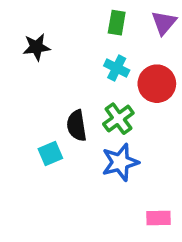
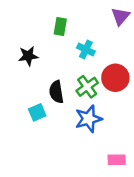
green rectangle: (117, 23) -> (60, 26), moved
black star: (36, 47) -> (28, 56), moved
red circle: (157, 84) -> (115, 78), moved

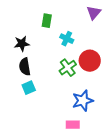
black semicircle: (56, 92) -> (25, 67), moved
blue star: (88, 119) -> (83, 101), moved
pink rectangle: (117, 160) -> (73, 125), moved

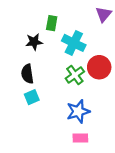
cyan cross: (67, 39) -> (74, 43), size x1.5
black star: (22, 44) -> (34, 42), moved
blue star: (83, 101) -> (78, 111), moved

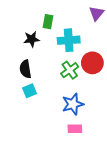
cyan cross: (74, 43) -> (69, 40), turned -30

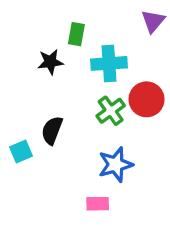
black semicircle: (25, 69) -> (52, 130), moved, turned 30
cyan square: (30, 91) -> (21, 152), moved
pink rectangle: (75, 129) -> (98, 204), moved

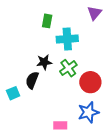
black star: (50, 62) -> (44, 62), moved
red circle: (147, 99) -> (90, 82), moved
blue star: (116, 165) -> (88, 112), moved

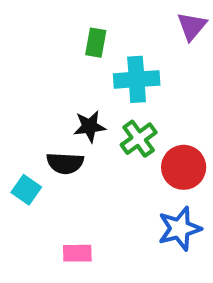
black semicircle: (32, 80) -> (65, 163), turned -108
cyan square: (13, 93) -> (26, 190), turned -32
pink rectangle: (60, 125) -> (77, 253), moved

